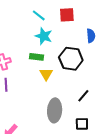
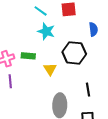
green rectangle: (37, 57) -> (28, 56), moved
black line: (83, 96) -> (88, 90), turned -48

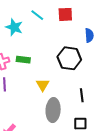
cyan star: (46, 31) -> (14, 27), moved
yellow triangle: (50, 69) -> (43, 85), moved

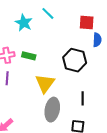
red square: (65, 14) -> (87, 22), moved
yellow triangle: (43, 85) -> (45, 83), size x1.5

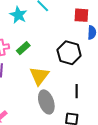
green rectangle: (29, 56) -> (23, 48), turned -56
gray ellipse: (52, 110) -> (46, 102), turned -30

